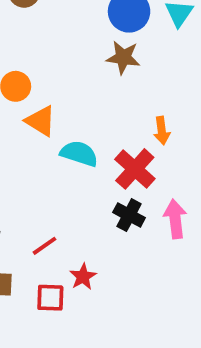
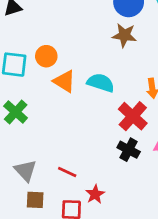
cyan semicircle: (79, 154) -> (101, 83), moved
red line: (45, 246) -> (67, 172), turned 60

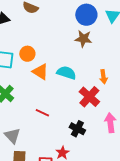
black cross: (129, 150) -> (77, 129), moved
red line: (67, 172) -> (42, 113), moved

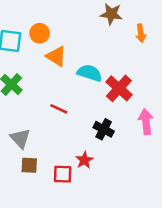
cyan semicircle: (66, 73) -> (90, 73), moved
orange arrow: (103, 77) -> (141, 33), moved

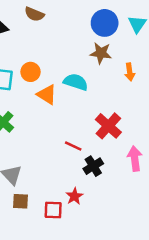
cyan semicircle: (90, 73) -> (76, 82), moved
red line: (59, 109) -> (73, 146), moved
black cross: (104, 129) -> (93, 166), turned 30

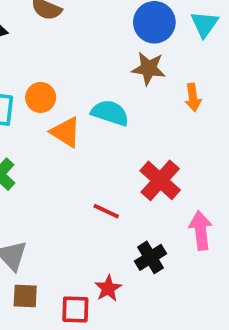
black cross: (93, 166) -> (151, 257), moved

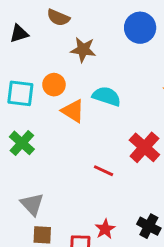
brown star: (149, 69) -> (83, 50), moved
black cross: (151, 257) -> (149, 226), moved, turned -30

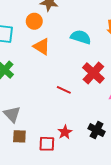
orange circle: (54, 85) -> (34, 21), moved
cyan semicircle: (106, 96) -> (81, 37), moved

